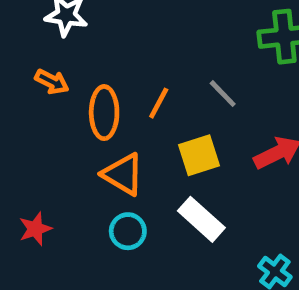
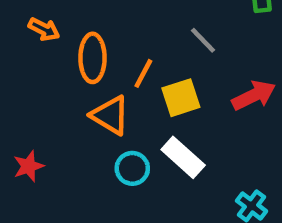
orange line: (159, 103) -> (143, 73), moved
cyan circle: (128, 231) -> (132, 168), moved

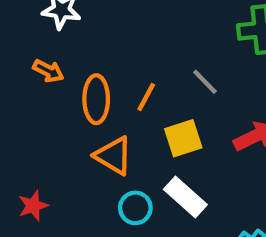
orange line: (143, 73) -> (146, 97), moved

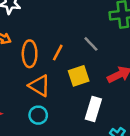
white rectangle: (185, 197) -> (93, 109), moved, turned 65
cyan circle: (135, 208) -> (38, 115), moved

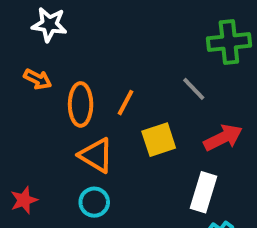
gray line: (91, 44) -> (194, 89), moved
white rectangle: (93, 109) -> (204, 192), moved

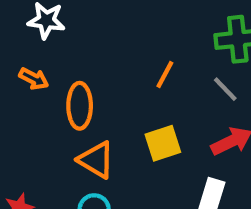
gray line: (194, 89) -> (225, 89), moved
orange line: (125, 103) -> (165, 75), moved

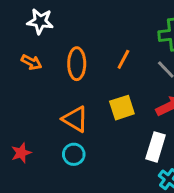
orange ellipse: (80, 106) -> (77, 64), moved

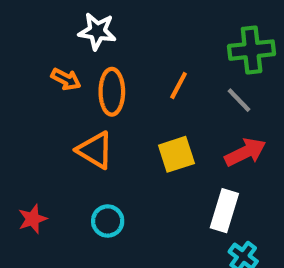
white star: (40, 21) -> (97, 31), moved
orange arrow: (31, 62) -> (66, 79), moved
orange triangle: (75, 119) -> (95, 150), moved

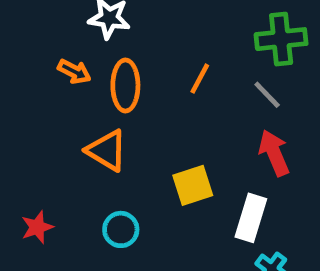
red arrow: (245, 152) -> (274, 153), turned -87
yellow square: (176, 154) -> (193, 185), moved

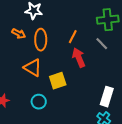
red arrow: (274, 153) -> (79, 58), moved
yellow square: (193, 185) -> (58, 81), moved
white rectangle: (251, 218) -> (107, 97), moved

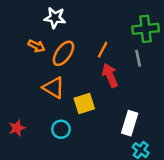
orange ellipse: (41, 40) -> (63, 53), turned 35
gray line: (102, 44) -> (138, 58), turned 32
white rectangle: (107, 97) -> (130, 123), moved

